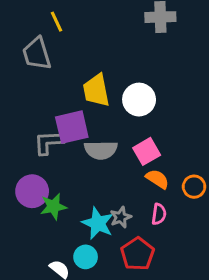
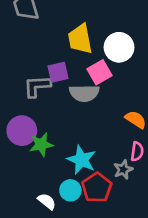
purple square: (72, 127) -> (58, 72), size x0.7
pink square: (147, 151) -> (100, 72), moved
gray star: (121, 217) -> (123, 169), moved
red pentagon: (138, 254) -> (97, 188), moved

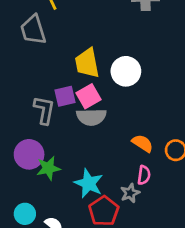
pink square: (100, 72) -> (89, 96), moved
gray L-shape: (37, 86) -> (44, 110), turned 104
cyan circle: (70, 190) -> (25, 214), moved

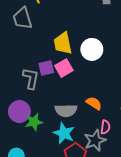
gray semicircle: (91, 117) -> (66, 110), moved
orange semicircle: (143, 143) -> (94, 103), moved
gray star: (130, 193) -> (95, 140), size x1.5

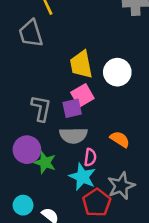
purple square: (46, 68) -> (72, 108), moved
gray semicircle: (66, 110) -> (73, 135), moved
green star: (34, 122) -> (45, 163), turned 30
pink semicircle: (105, 127) -> (90, 157), moved

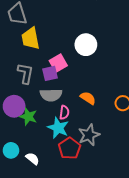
yellow trapezoid: (81, 64) -> (30, 39), moved

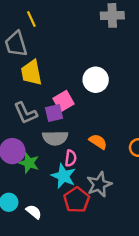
gray L-shape: (25, 73) -> (25, 113), turned 145

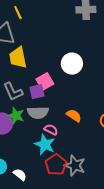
pink semicircle: (71, 158) -> (51, 130), turned -72
green star: (29, 163) -> (16, 116), moved
gray star: (99, 184) -> (75, 166), moved, turned -30

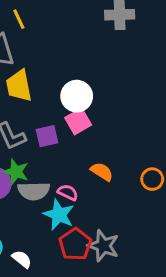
white circle: (72, 64) -> (77, 96), moved
pink square: (45, 82) -> (78, 121), moved
gray semicircle: (38, 113) -> (34, 191), moved

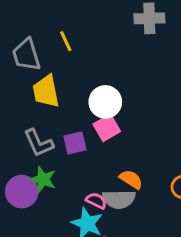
yellow line: (19, 19) -> (66, 41), moved
gray semicircle: (34, 191) -> (119, 199), moved

